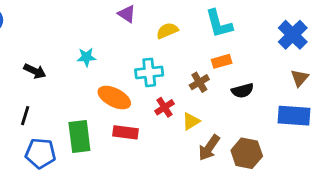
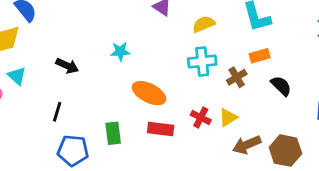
cyan cross: (149, 72) -> (202, 61), moved
black semicircle: (243, 91) -> (281, 86), turned -120
red cross: (164, 107) -> (201, 117), moved, turned -30
green rectangle: (79, 137) -> (113, 133), size x0.7
brown arrow: (209, 148) -> (247, 145), turned 32

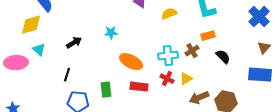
cyan cross: (202, 61) -> (168, 56), moved
black arrow: (67, 66) -> (74, 43), turned -56

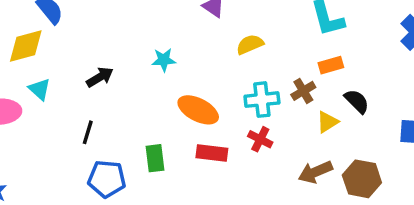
yellow semicircle: (169, 14) -> (250, 44), moved
yellow triangle: (186, 79) -> (327, 122), moved

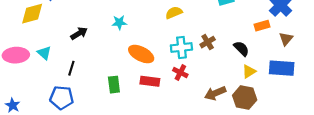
orange rectangle: (331, 65) -> (262, 26), moved
cyan triangle: (40, 89) -> (44, 53), moved
yellow triangle: (327, 122) -> (249, 71), moved
blue pentagon: (107, 179) -> (62, 98), moved

